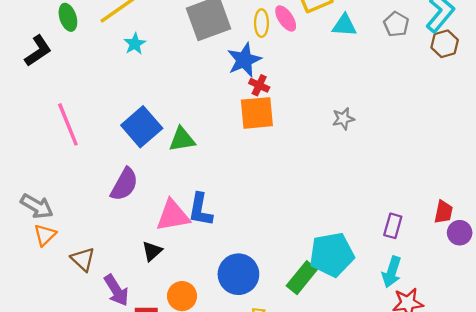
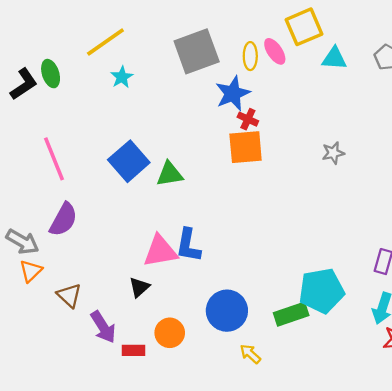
green ellipse: (68, 17) -> (51, 74), moved
purple semicircle: (124, 184) -> (63, 220), moved
green rectangle: (302, 278) -> (291, 314), turned 32

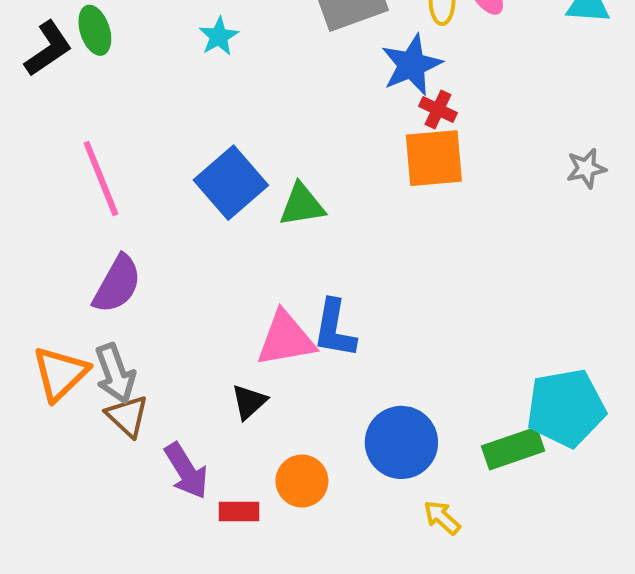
gray arrow: (23, 242) -> (115, 373), moved, turned 40
orange triangle: (31, 271) -> (60, 373), size x1.4

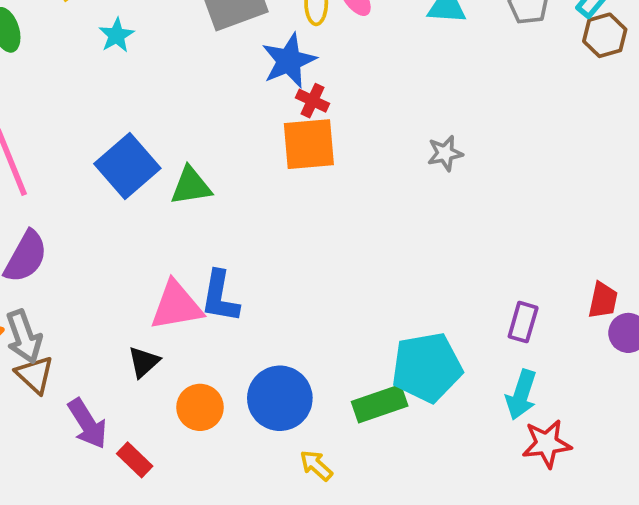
orange circle: (302, 481) -> (200, 407), moved
red rectangle: (239, 511) -> (135, 460), turned 44

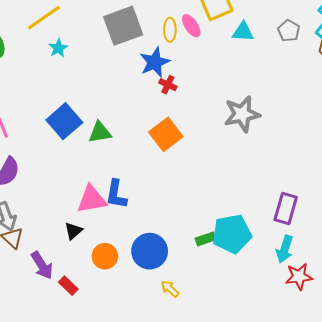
orange square: (309, 144) -> (166, 134), moved, turned -32
gray star: (445, 153) -> (242, 114), size x1.8
purple rectangle: (523, 322) -> (286, 209), size x1.4
green rectangle: (380, 404) -> (205, 239), moved, size x0.7

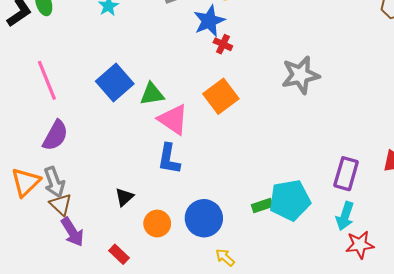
pink triangle: (92, 199) -> (173, 120), moved, turned 44
purple arrow: (42, 265) -> (72, 232), moved

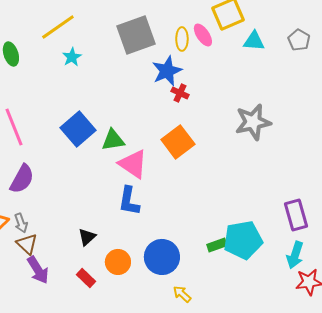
purple rectangle: (346, 174) -> (296, 215), turned -32
gray arrow: (54, 182) -> (21, 223), size x0.7
red rectangle: (119, 254) -> (86, 278), moved

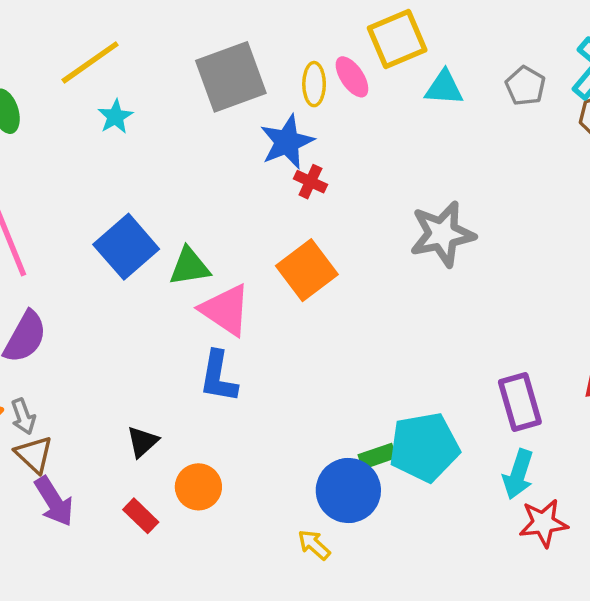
blue circle: (162, 257) -> (348, 490), moved

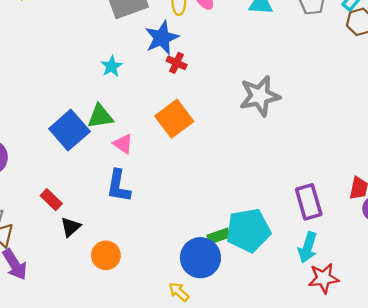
cyan star: (115, 117) -> (112, 66), moved
blue square: (126, 247) -> (69, 130), moved
pink triangle: (226, 310) -> (123, 144), size x0.6
red rectangle: (141, 516) -> (51, 200), moved

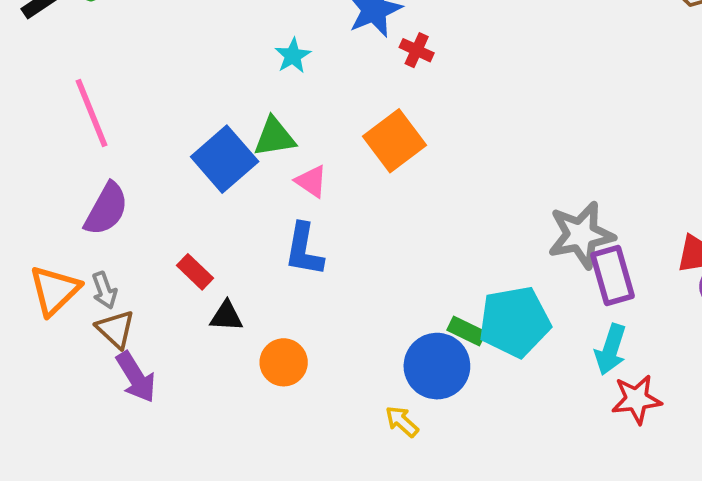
red cross: (177, 63) -> (417, 50), moved
gray star: (260, 96) -> (581, 235), moved
black triangle: (71, 227) -> (226, 316), turned 45
green rectangle: (219, 236) -> (467, 331), turned 45

